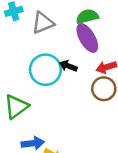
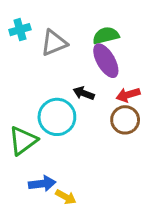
cyan circle: (45, 70) -> (57, 117), moved

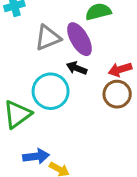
gray triangle: (54, 43) -> (48, 38), moved
purple ellipse: (106, 61) -> (80, 39), moved

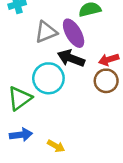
black arrow: (77, 68) -> (71, 58), size x1.5
blue arrow: (36, 156) -> (21, 135), moved

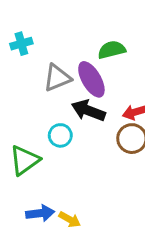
cyan circle: (48, 78) -> (60, 135), size x0.6
blue arrow: (21, 135) -> (40, 213), moved

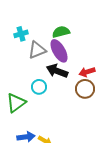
cyan cross: (21, 44) -> (21, 34), moved
green semicircle: (112, 50) -> (61, 32), moved

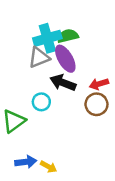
cyan cross: (21, 34) -> (47, 38), moved, size x1.6

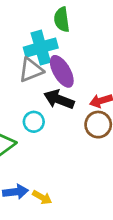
green semicircle: (68, 36) -> (62, 20), moved, turned -84

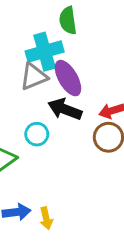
yellow arrow: (42, 197) -> (46, 218), turned 48

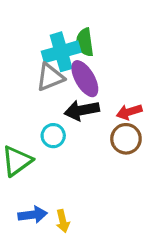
green semicircle: (68, 20) -> (85, 42), moved
black arrow: (65, 109) -> (82, 110), turned -32

